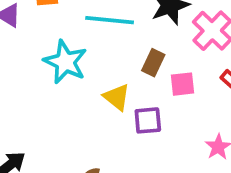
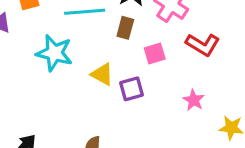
brown rectangle: (153, 63) -> (125, 28), moved

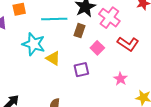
pink square: (155, 54) -> (97, 48), turned -32
yellow triangle: (102, 74) -> (53, 58), moved

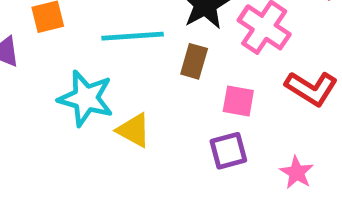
pink square: (97, 48) -> (238, 101), turned -32
purple square: (81, 70) -> (228, 151), moved

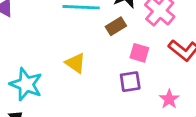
brown rectangle: (194, 61) -> (116, 26), turned 36
cyan star: (86, 98) -> (26, 84), moved

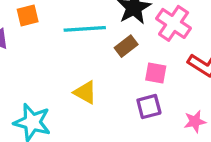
pink star: (169, 99) -> (195, 121), turned 30

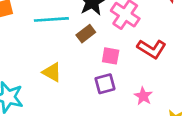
pink star: (195, 121) -> (143, 96), turned -30

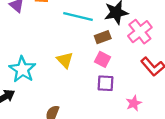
pink square: (111, 56) -> (102, 59), moved

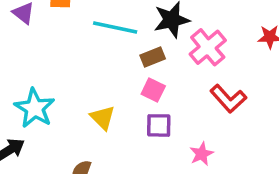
yellow triangle: (65, 60) -> (103, 118), moved

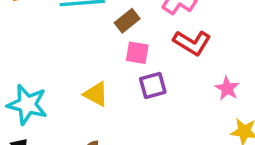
red L-shape: (228, 99) -> (192, 43), moved
pink star: (202, 154) -> (227, 88), moved

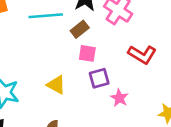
red L-shape: (192, 43) -> (142, 54), moved
pink star: (227, 88) -> (119, 98), moved

